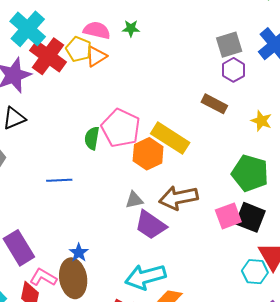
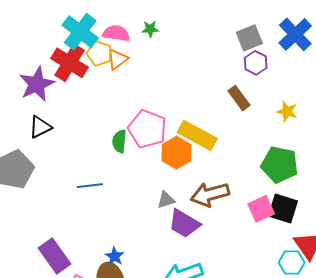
cyan cross: (28, 29) -> (80, 32), moved
brown rectangle: (214, 104) -> (239, 98), turned 30

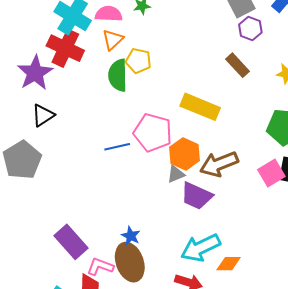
yellow pentagon: (99, 53) -> (138, 61), moved
pink pentagon: (147, 129) -> (153, 133), moved
green semicircle: (119, 141) -> (118, 75), moved, size x1.4
orange hexagon: (176, 153) -> (185, 154), moved
blue line: (90, 186) -> (117, 147), moved

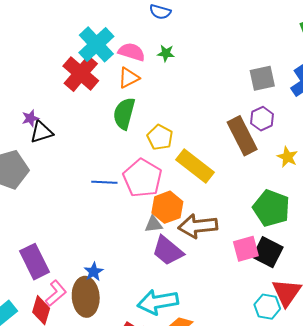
purple hexagon: (250, 28) -> (262, 119), moved
yellow pentagon: (138, 61) -> (160, 137), moved
brown rectangle: (238, 65) -> (242, 136), size x1.5
purple star: (35, 73) -> (30, 118), moved, size x0.5
pink L-shape: (100, 267) -> (56, 293), turned 104

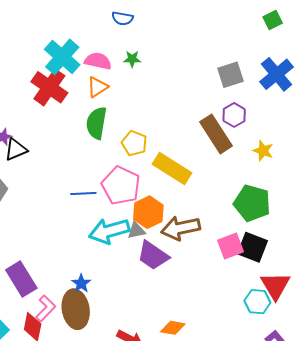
cyan arrow: (158, 302) -> (109, 231), moved

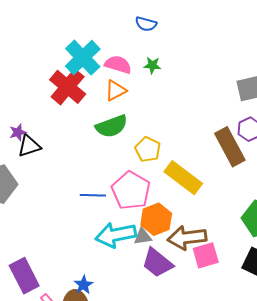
green semicircle: (96, 123) -> (112, 126), turned -124
pink square: (231, 246) -> (206, 255), moved

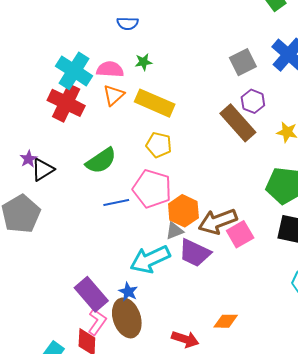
green semicircle: (112, 126) -> (101, 161), moved
yellow rectangle: (183, 178) -> (155, 103), moved
cyan arrow: (116, 235) -> (150, 259), moved
purple rectangle: (24, 276) -> (91, 294), moved

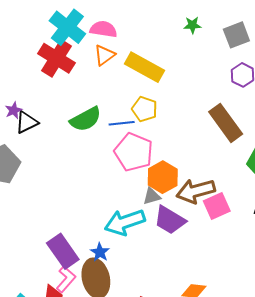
green star: (143, 62) -> (192, 25), moved
brown rectangle: (238, 123) -> (226, 123), moved
blue line: (116, 202) -> (122, 123), moved

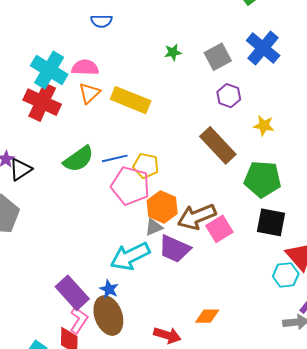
yellow pentagon: (145, 109) -> (146, 166), moved

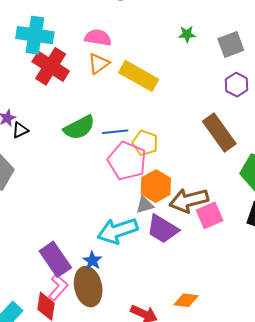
cyan cross: (49, 70) -> (35, 35), moved, turned -30
black triangle: (20, 169) -> (20, 130), size x0.7

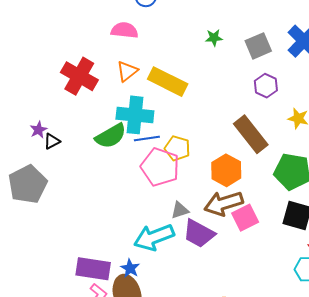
cyan cross: (35, 35) -> (135, 115), moved
pink semicircle: (98, 38) -> (125, 30), moved
orange hexagon: (156, 186) -> (226, 170), moved
purple rectangle: (55, 259) -> (93, 269), turned -44

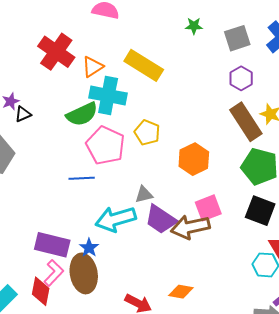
orange triangle: (127, 71) -> (93, 67), moved
brown rectangle: (251, 134) -> (246, 122), moved
blue line: (147, 138) -> (82, 178), moved
pink pentagon: (160, 167) -> (105, 145), moved
brown arrow: (224, 203) -> (190, 227), moved

